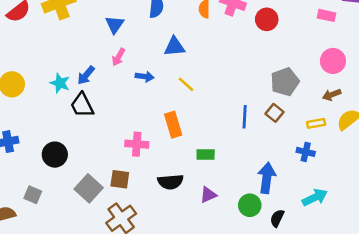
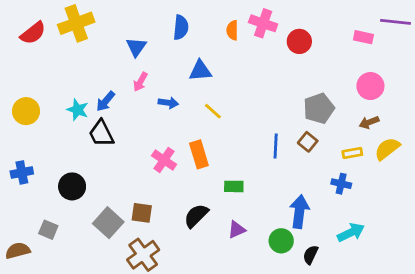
pink cross: (137, 144) -> (164, 160), moved, turned 30
black semicircle: (171, 182) -> (196, 216), turned 140

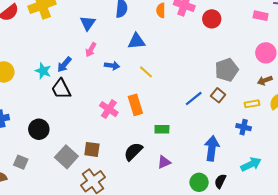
blue line: (276, 146) -> (194, 98), turned 48
green circle: (281, 241) -> (199, 182), moved

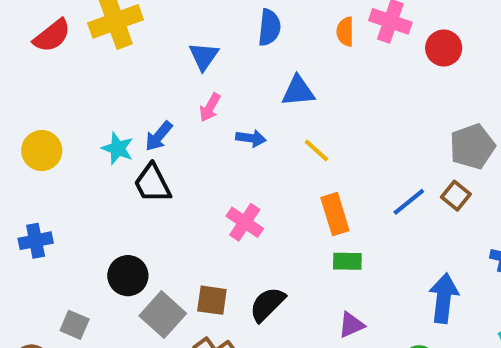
orange rectangle: (135, 105) -> (335, 214), moved
black circle: (39, 129) -> (128, 276), moved
black semicircle: (133, 152) -> (267, 304), moved

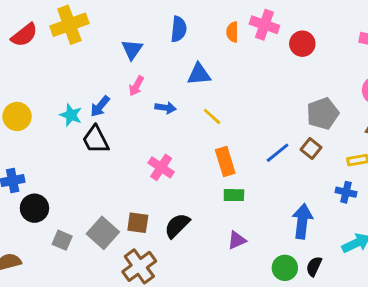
black circle: (128, 276) -> (34, 208), moved
gray square: (75, 325) -> (62, 240), moved

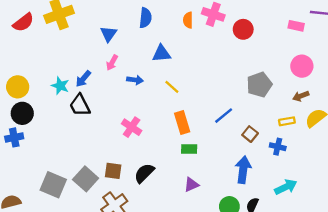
brown square: (311, 148) -> (250, 134), moved
black circle: (34, 208) -> (22, 113), moved
gray square: (62, 240) -> (53, 185), size x1.6

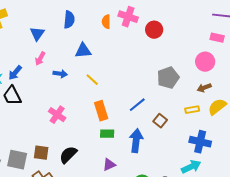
pink rectangle: (296, 26) -> (217, 38), moved
blue cross: (278, 147) -> (200, 142), moved, size x1.5
blue arrow: (243, 170) -> (136, 141), moved
gray square: (86, 179) -> (17, 160), turned -30

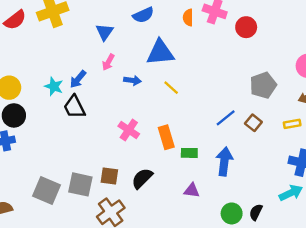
blue semicircle: (69, 20) -> (143, 15), turned 60
blue triangle: (83, 51) -> (160, 53), size x1.4
orange rectangle: (101, 111) -> (166, 137), moved
brown square: (160, 121) -> (253, 123), moved
purple triangle: (109, 165) -> (192, 190), turned 32

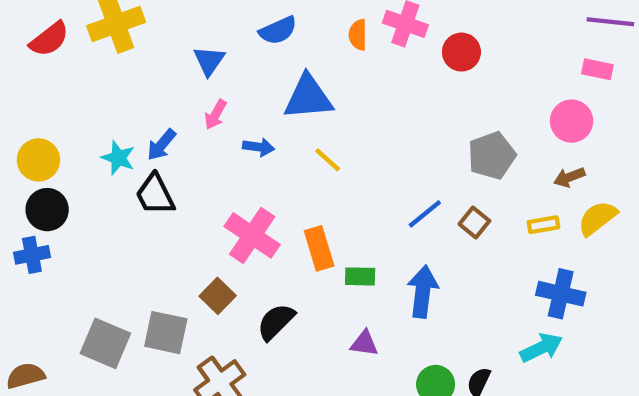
pink cross: (129, 130) -> (252, 235), size x1.4
brown square: (109, 176) -> (218, 296), moved, turned 36

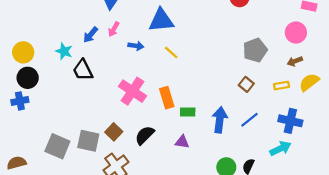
blue arrow: (161, 145) -> (91, 35), moved
blue line: (425, 214) -> (250, 120), moved
brown square: (218, 296) -> (114, 132), moved
purple triangle: (364, 343) -> (182, 142), moved

